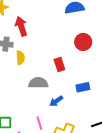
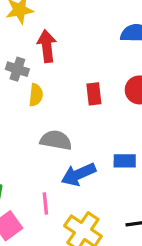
red rectangle: (59, 65) -> (94, 94), moved
blue arrow: (56, 101) -> (78, 174), size x1.5

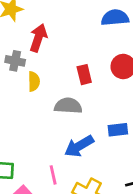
red arrow: (47, 46) -> (38, 38), turned 32
gray semicircle: (56, 140) -> (68, 106), moved

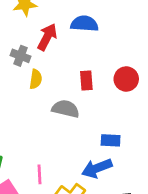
blue semicircle: (115, 18) -> (84, 24), moved
blue arrow: (79, 146) -> (97, 168), moved

